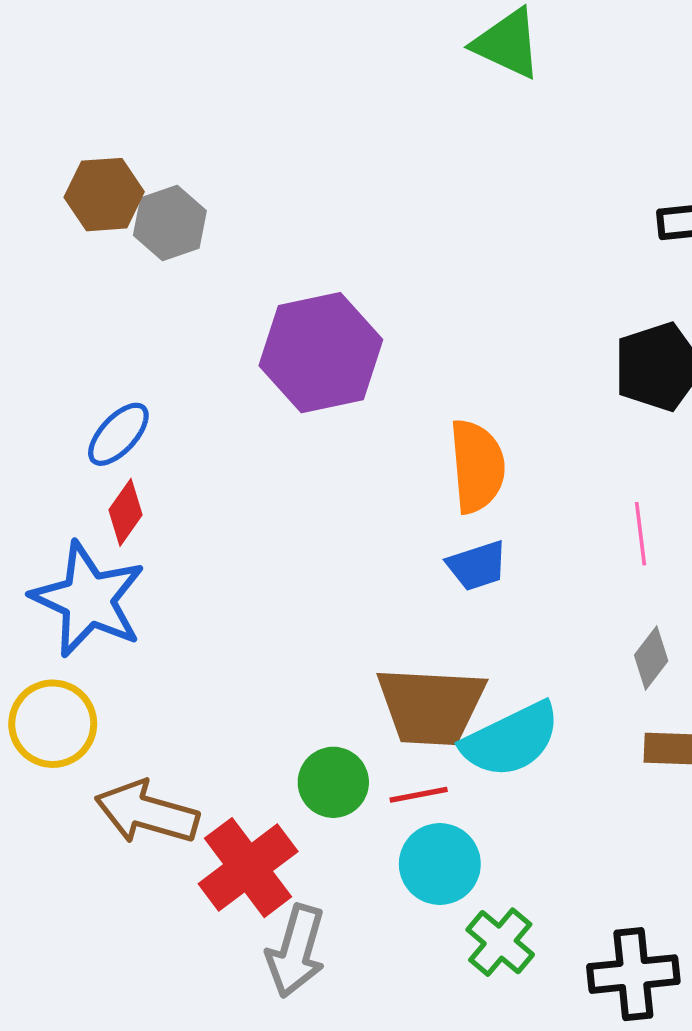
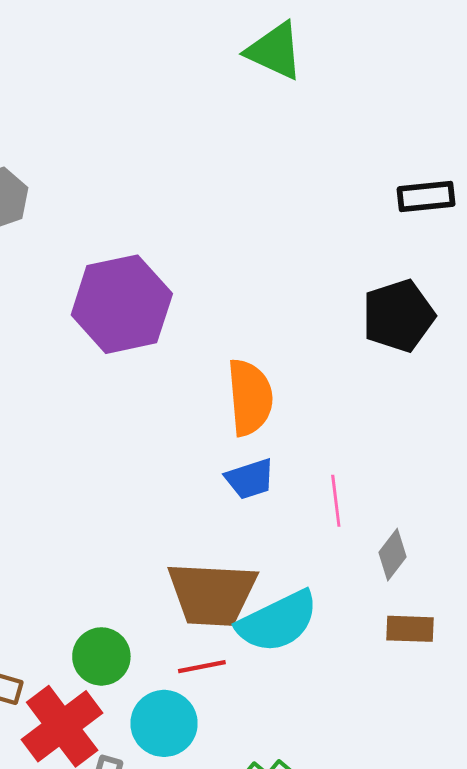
pink line: (640, 534) -> (336, 501), moved
green circle: (333, 782) -> (101, 656), moved
cyan circle: (440, 864) -> (164, 723), moved

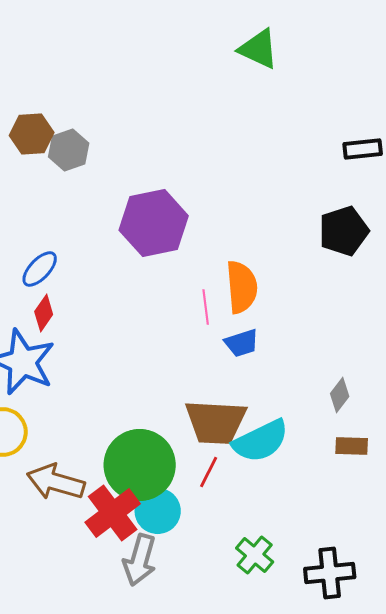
pink line: (336, 501) -> (206, 307), moved
green circle: (101, 656) -> (140, 465), size x1.8
red line: (202, 667) -> (209, 472), turned -52
cyan circle: (164, 723) -> (158, 511), moved

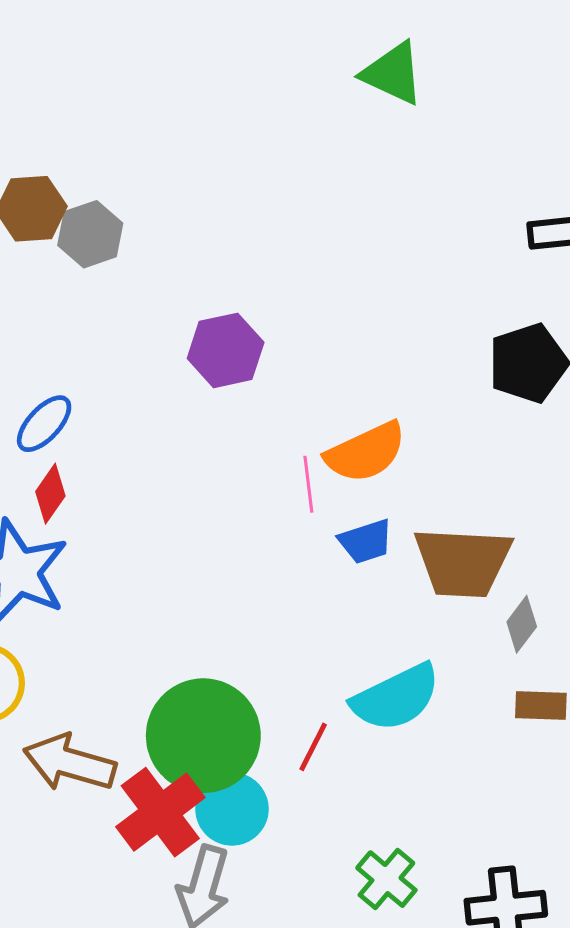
purple hexagon: (154, 223) -> (226, 350), size x0.7
orange semicircle: (242, 287) -> (366, 452), turned 70
brown trapezoid: (216, 422) -> (463, 562), moved

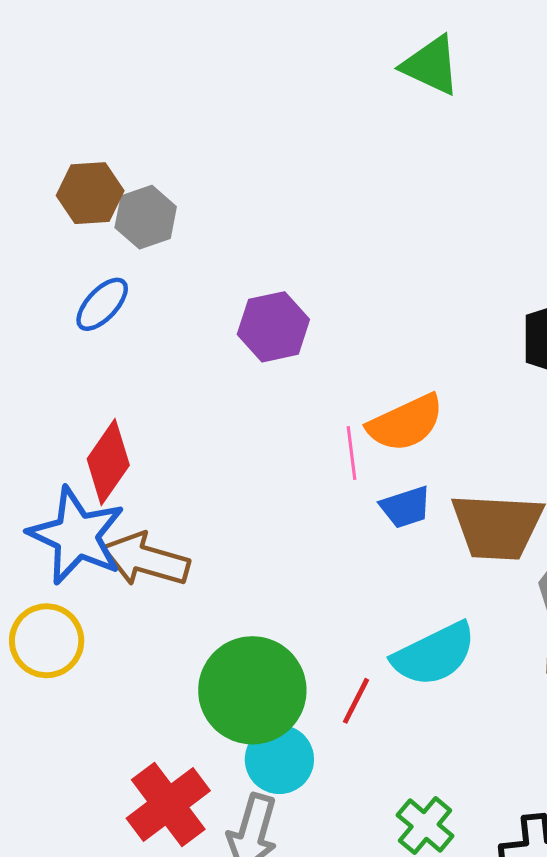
blue ellipse: (44, 424) -> (102, 304), moved
red diamond: (50, 494) -> (108, 462), size x1.5
brown arrow: (70, 763) -> (146, 560), moved
red cross: (160, 812) -> (168, 804), moved

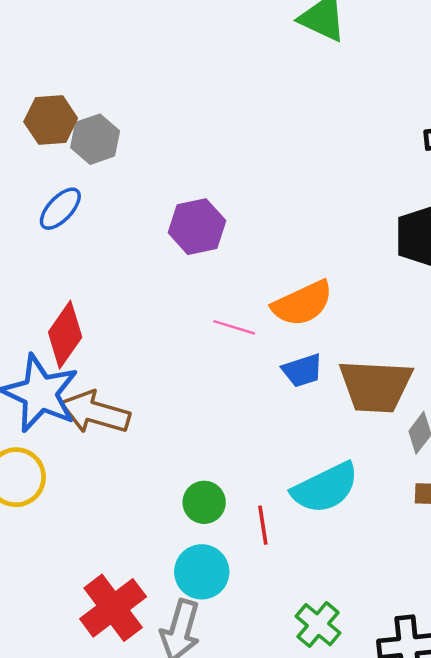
pink line: (351, 453) -> (234, 327), moved, turned -66
green circle: (252, 690) -> (204, 502), moved, size x0.5
red line: (356, 701) -> (263, 525), turned -36

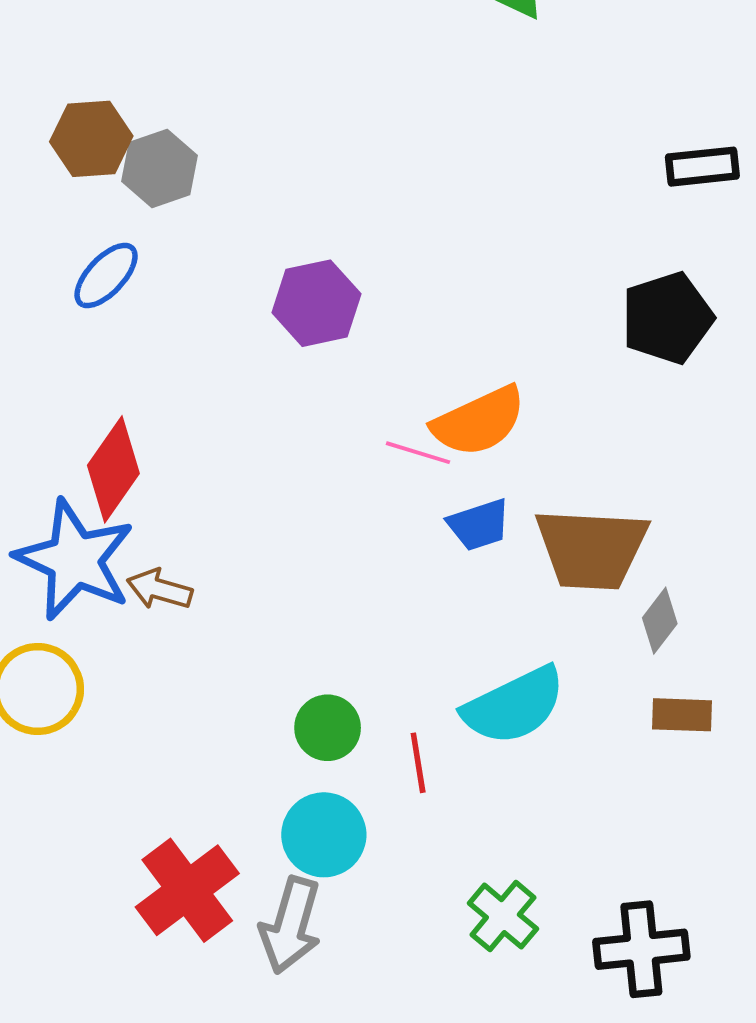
pink line: (234, 327) -> (418, 453), moved
brown arrow: (95, 412) -> (160, 589), size x0.6

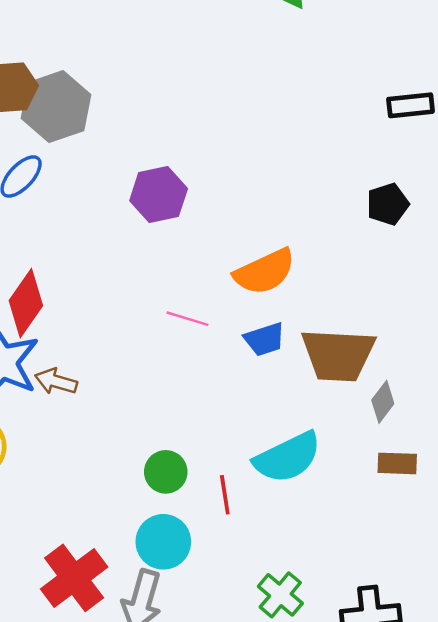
gray hexagon: (160, 168) -> (56, 107), size x1.4
black pentagon: (667, 318) -> (388, 204), size x0.7
pink line: (418, 453) -> (187, 319), moved

